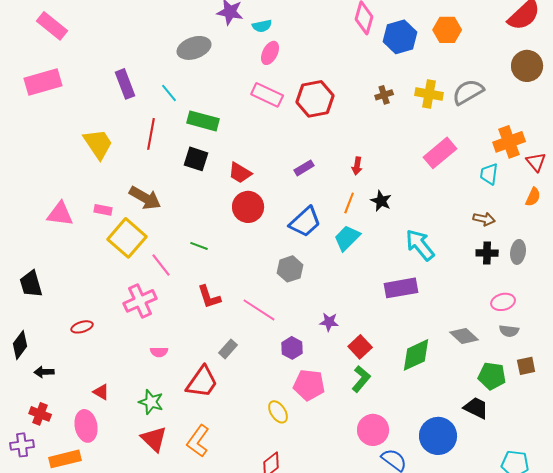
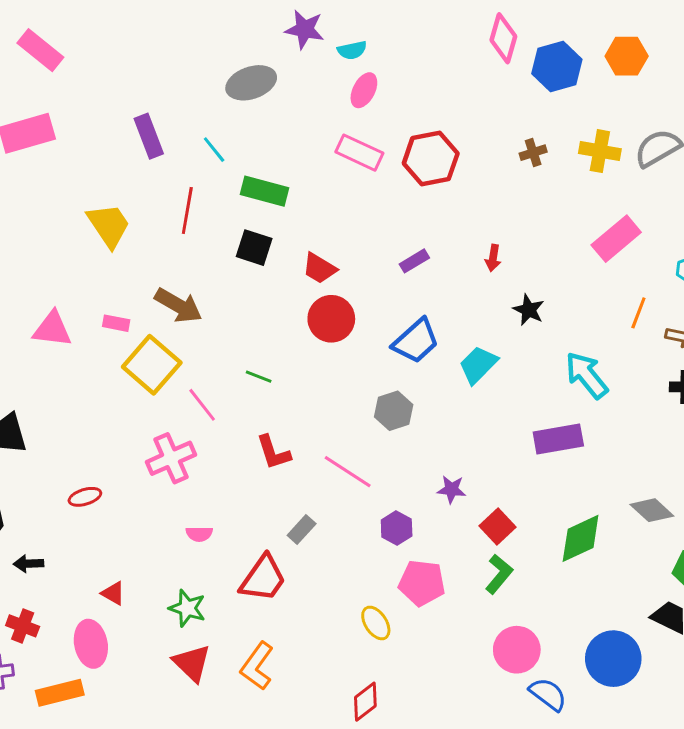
orange line: (349, 203) -> (638, 313), moved

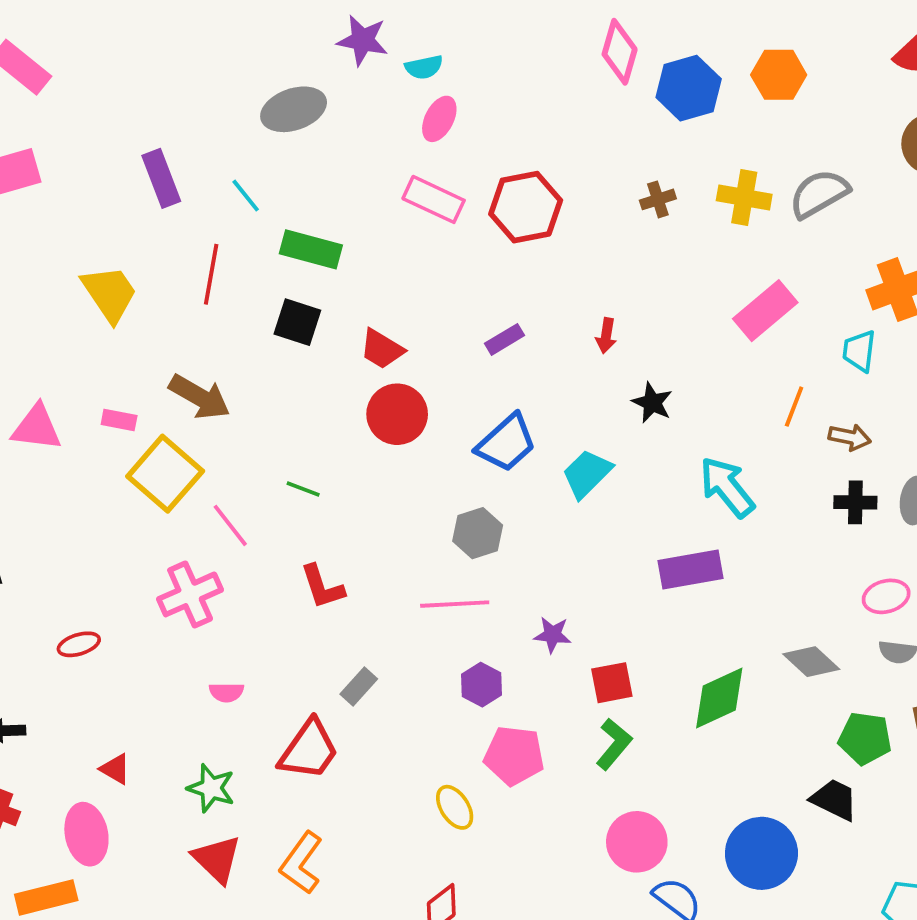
pink line: (348, 472) -> (455, 604), moved, turned -36
red square: (497, 527) -> (612, 683), turned 32

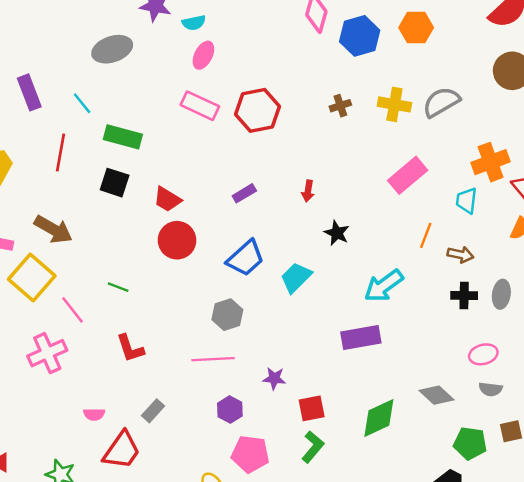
cyan arrow: (727, 487) -> (384, 286), turned -87
pink semicircle: (226, 692) -> (94, 414), moved

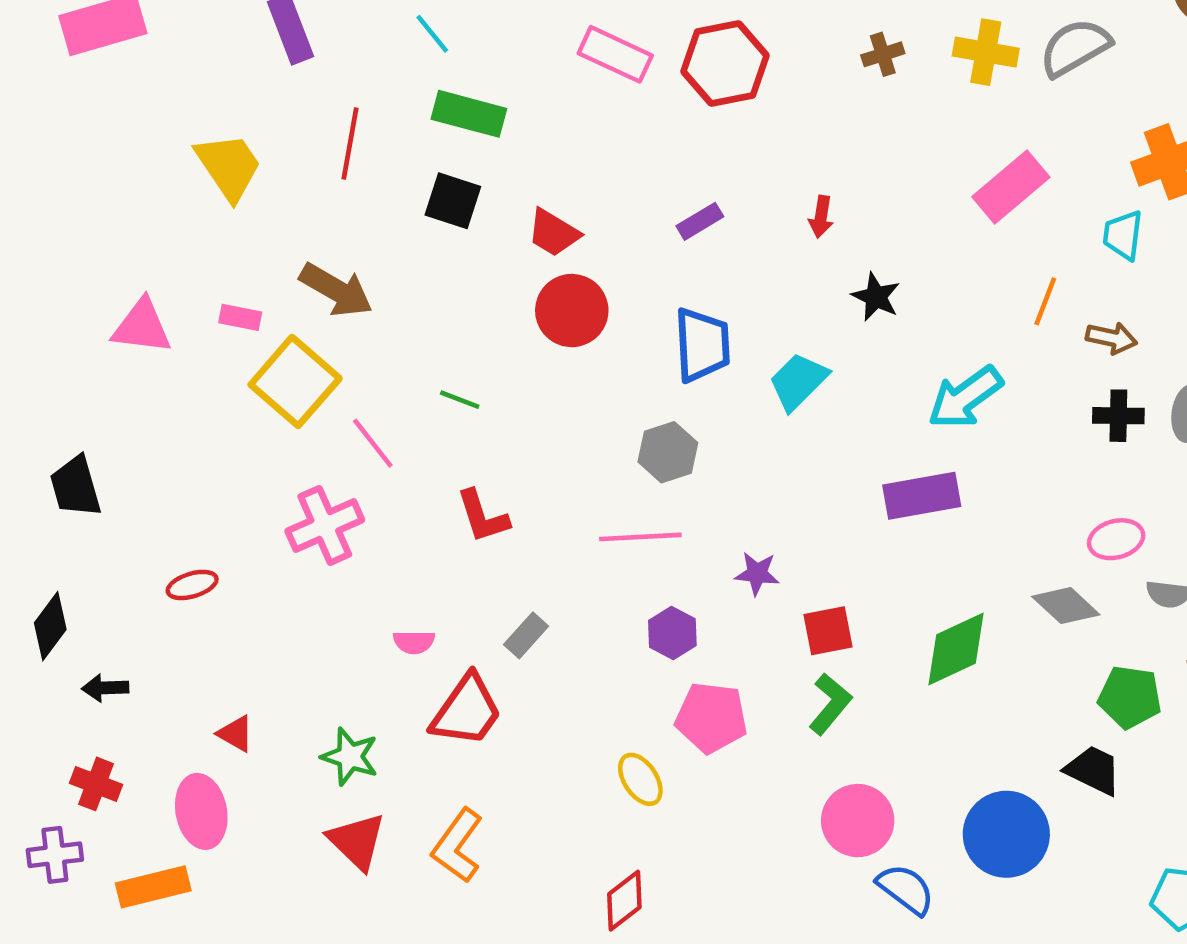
cyan line: (82, 103) -> (432, 34), moved
blue trapezoid: (245, 258) -> (702, 345), turned -51
pink ellipse: (483, 354) -> (1116, 539), moved

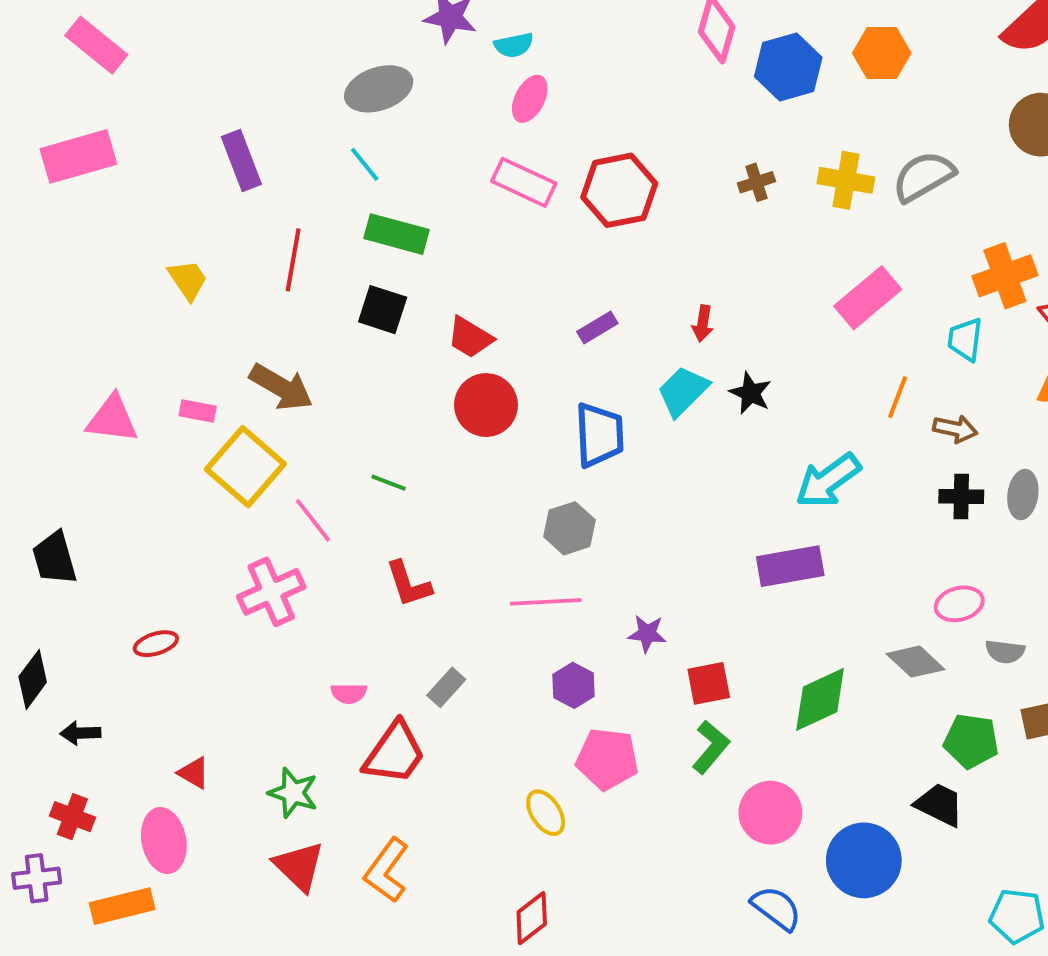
yellow trapezoid: (229, 166) -> (188, 280), size x0.7
cyan trapezoid: (798, 381) -> (683, 391), moved
pink circle: (858, 821) -> (770, 813), moved

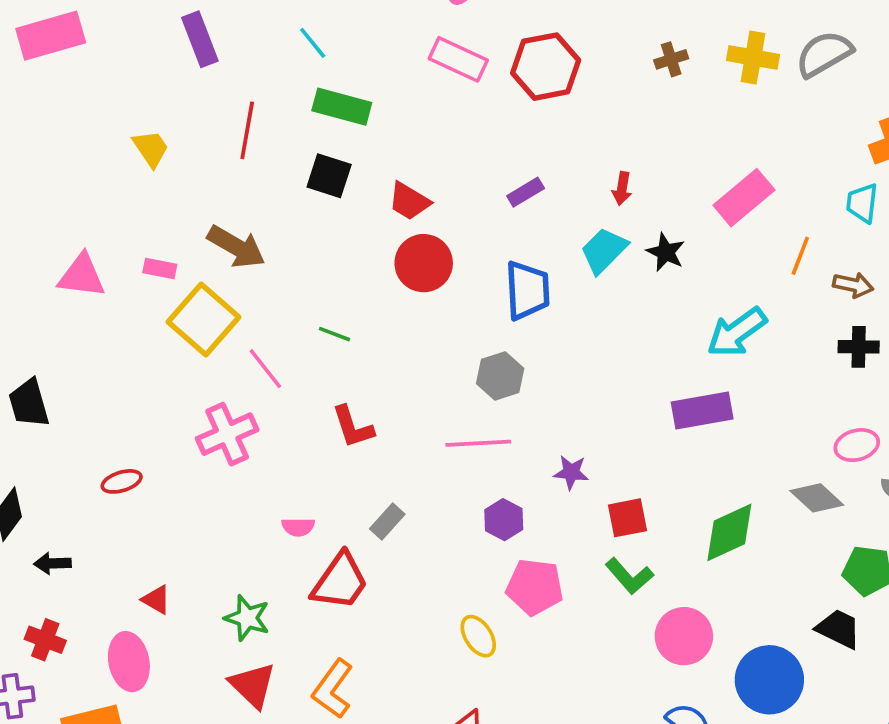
pink rectangle: (868, 298) -> (744, 198), moved
green L-shape: (711, 747) -> (629, 576), turned 99

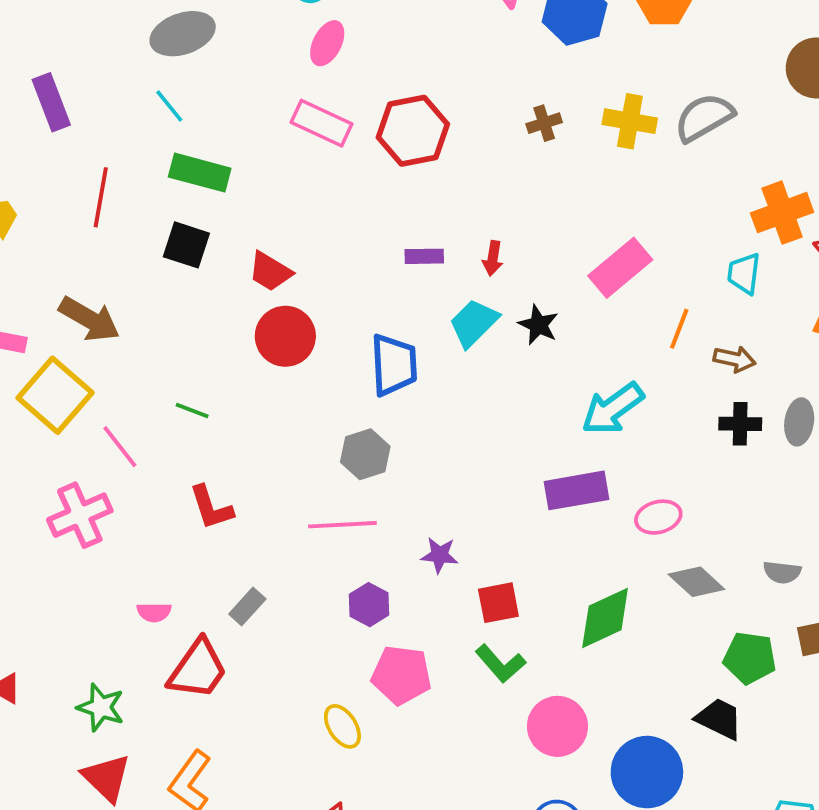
purple rectangle: (526, 192) -> (424, 256), moved, turned 30
pink ellipse: (857, 445) -> (658, 517), moved

